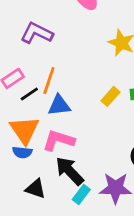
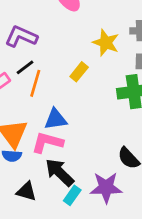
black line: (29, 94) -> (25, 67), moved
yellow rectangle: (110, 96) -> (79, 72), moved
blue triangle: (59, 105) -> (56, 119), moved

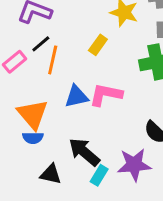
pink L-shape: (47, 142) -> (106, 95), moved

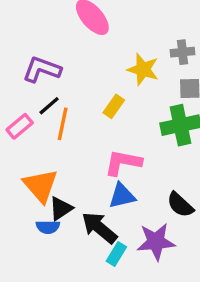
blue triangle: (76, 96) -> (122, 196), moved
blue semicircle: (33, 138) -> (48, 227), moved
black triangle: (51, 174) -> (61, 208), moved, turned -45

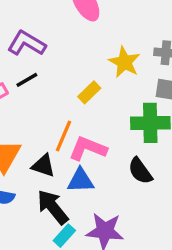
orange line: (63, 124) -> (63, 136), moved
black semicircle: (180, 205) -> (140, 171), moved
black triangle: (61, 208) -> (43, 166), moved, turned 40

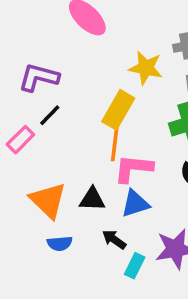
yellow rectangle: (89, 92) -> (118, 110), size x1.5
orange line: (63, 136) -> (115, 144), moved
black arrow: (53, 207) -> (114, 239), size x0.6

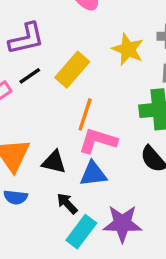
purple L-shape: (39, 77) -> (26, 39), turned 141
yellow rectangle: (118, 110) -> (72, 70), moved
cyan rectangle: (135, 266) -> (81, 232), size x1.4

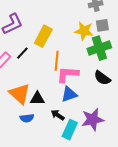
yellow star: (128, 49) -> (84, 31), moved
black line: (30, 76) -> (22, 53), moved
black triangle: (54, 162) -> (37, 99), moved

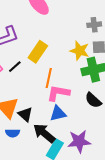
black triangle: (37, 99) -> (25, 114), turned 35
black arrow: (58, 115) -> (44, 133), size x1.6

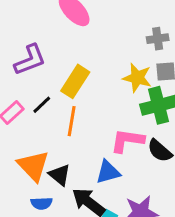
orange line: (49, 78) -> (72, 121), moved
pink L-shape: (58, 93) -> (127, 141), moved

